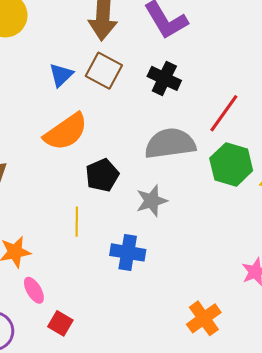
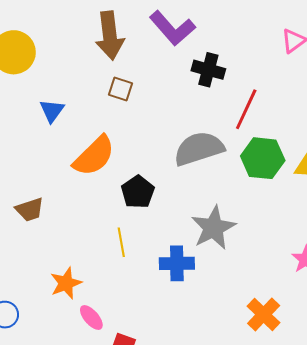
brown square: (104, 71) -> (120, 89), size x0.7
blue triangle: (61, 75) -> (52, 111), moved
black cross: (164, 78) -> (208, 70), moved
gray star: (152, 201) -> (213, 228), moved, size x1.4

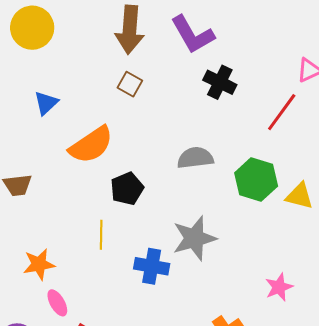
red line: (246, 109) -> (282, 112), moved
blue triangle: (52, 111) -> (46, 103), moved
gray semicircle: (199, 149) -> (195, 158), size x0.7

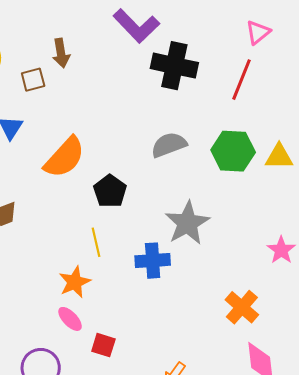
brown arrow: (130, 30) -> (61, 53), moved, size x0.6
black cross: (220, 82) -> (174, 66), size x1.4
brown square: (130, 84) -> (33, 80), moved, turned -30
orange star: (39, 264) -> (75, 282), moved

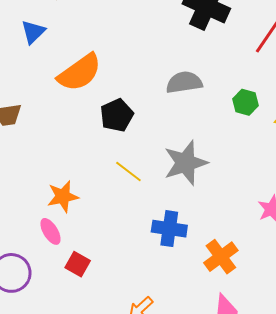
green hexagon: (233, 151) -> (246, 102), size x0.6
yellow line: (96, 242) -> (128, 172), moved, turned -52
blue cross: (153, 261) -> (169, 229), moved

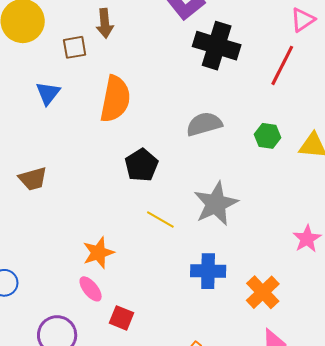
orange semicircle: (80, 72) -> (115, 99), moved, turned -36

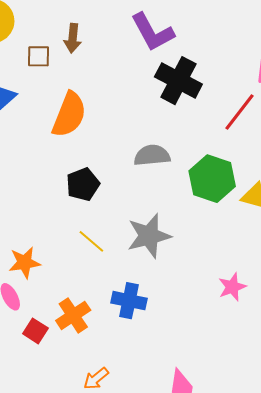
green hexagon: (268, 136) -> (212, 179), size x1.8
orange cross: (263, 292) -> (73, 315), moved

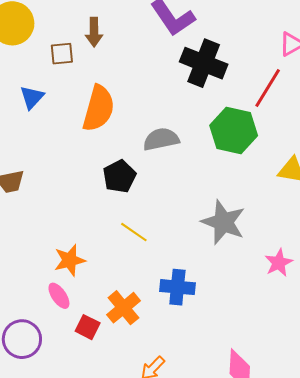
gray semicircle: (152, 155) -> (161, 139), moved
green hexagon: (212, 179) -> (234, 131), moved
gray star: (149, 236) -> (223, 222), moved, turned -30

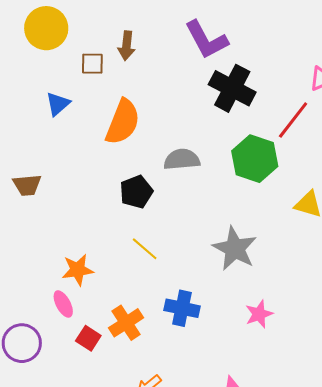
pink star: (279, 263) -> (259, 314), moved

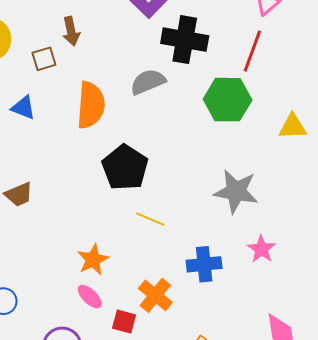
blue triangle: (58, 104) -> (23, 108), turned -40
gray semicircle: (182, 159) -> (148, 82), moved
black pentagon: (136, 192) -> (125, 167), size x1.4
pink star: (259, 314) -> (261, 249), moved

